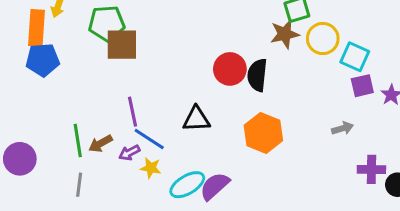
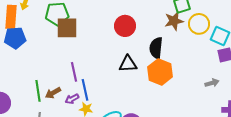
red circle: (230, 69) -> (125, 26), moved
black triangle: (196, 119) -> (128, 64), moved
orange hexagon: (263, 133) -> (160, 72), moved
blue line: (149, 139) -> (85, 90), turned 45

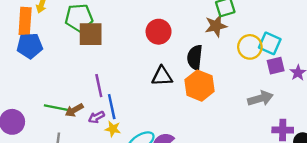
yellow circle: (199, 24) -> (250, 47), moved
gray arrow: (212, 83) -> (260, 98), size x1.5
green line: (38, 91) -> (57, 108), turned -70

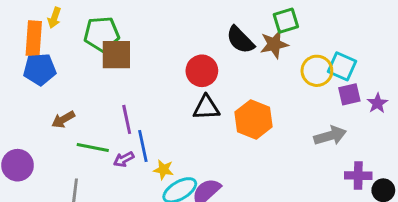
red circle: (159, 32) -> (202, 71), moved
black semicircle: (195, 57) -> (240, 40), moved, turned -50
green line: (57, 108) -> (93, 147), moved
brown arrow: (74, 110) -> (63, 119), moved
yellow star: (113, 129) -> (164, 170), moved

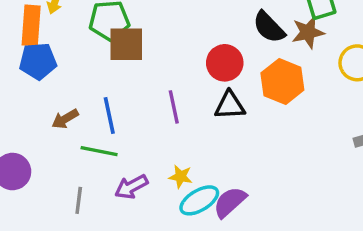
purple line: (127, 119) -> (174, 107), moved
orange hexagon: (253, 119) -> (282, 82), moved
blue line: (143, 146) -> (109, 115), moved
purple arrow: (124, 159) -> (131, 187), moved, size x1.4

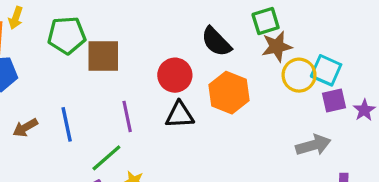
brown star: (308, 32) -> (277, 46), moved
brown square: (126, 44) -> (103, 56), moved
green line: (99, 151) -> (106, 158), moved, turned -52

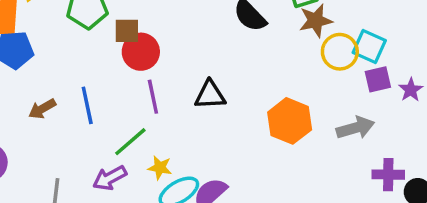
brown square: (103, 56) -> (127, 31), size x0.7
red circle: (175, 75) -> (141, 52), moved
orange hexagon: (229, 93) -> (290, 121), moved

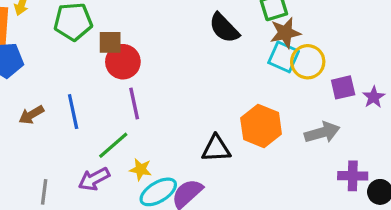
cyan square: (369, 47) -> (284, 57), moved
black triangle: (210, 95) -> (216, 149), moved

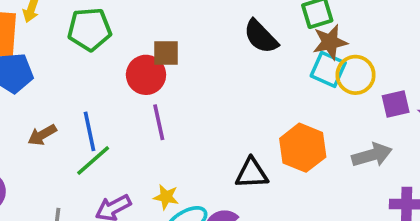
brown square: (110, 42) -> (166, 53), moved
green line: (113, 145) -> (93, 160), moved

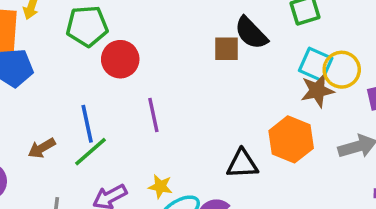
brown star: (330, 42) -> (317, 91), moved
brown square: (166, 53) -> (227, 49), moved
red circle: (146, 75) -> (120, 59), moved
brown arrow: (42, 135) -> (42, 148), moved

